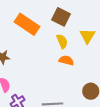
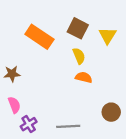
yellow triangle: (88, 36) -> (108, 36), moved

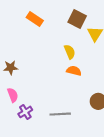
brown square: (78, 28) -> (77, 19), moved
orange rectangle: (39, 37) -> (35, 19), moved, size x0.7

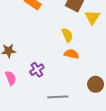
purple cross: (25, 112) -> (37, 70), moved

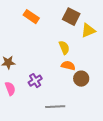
yellow triangle: (92, 17) -> (88, 31), turned 35
brown circle: (96, 84) -> (81, 79), moved

